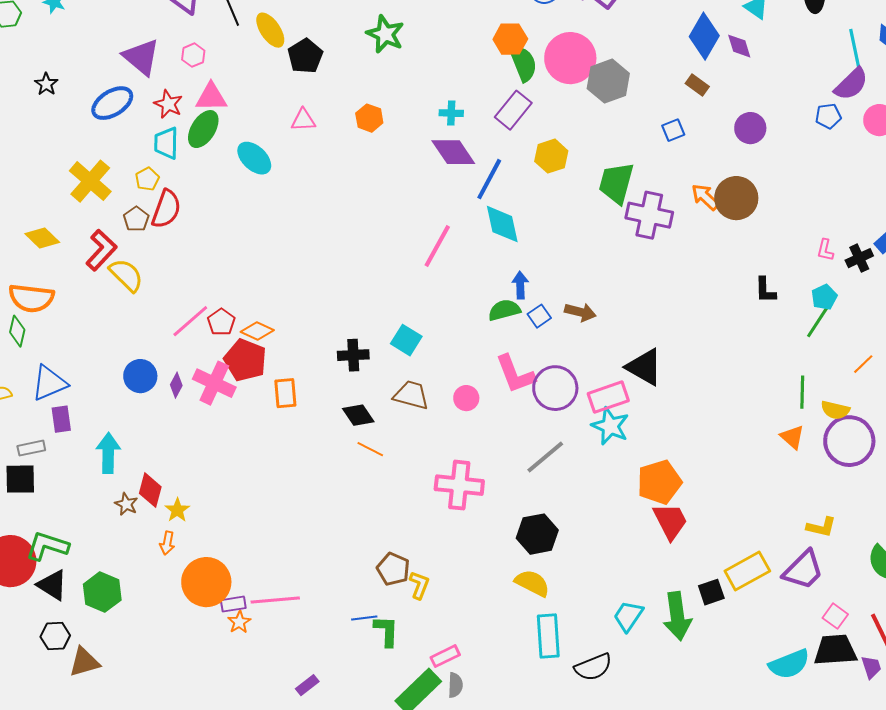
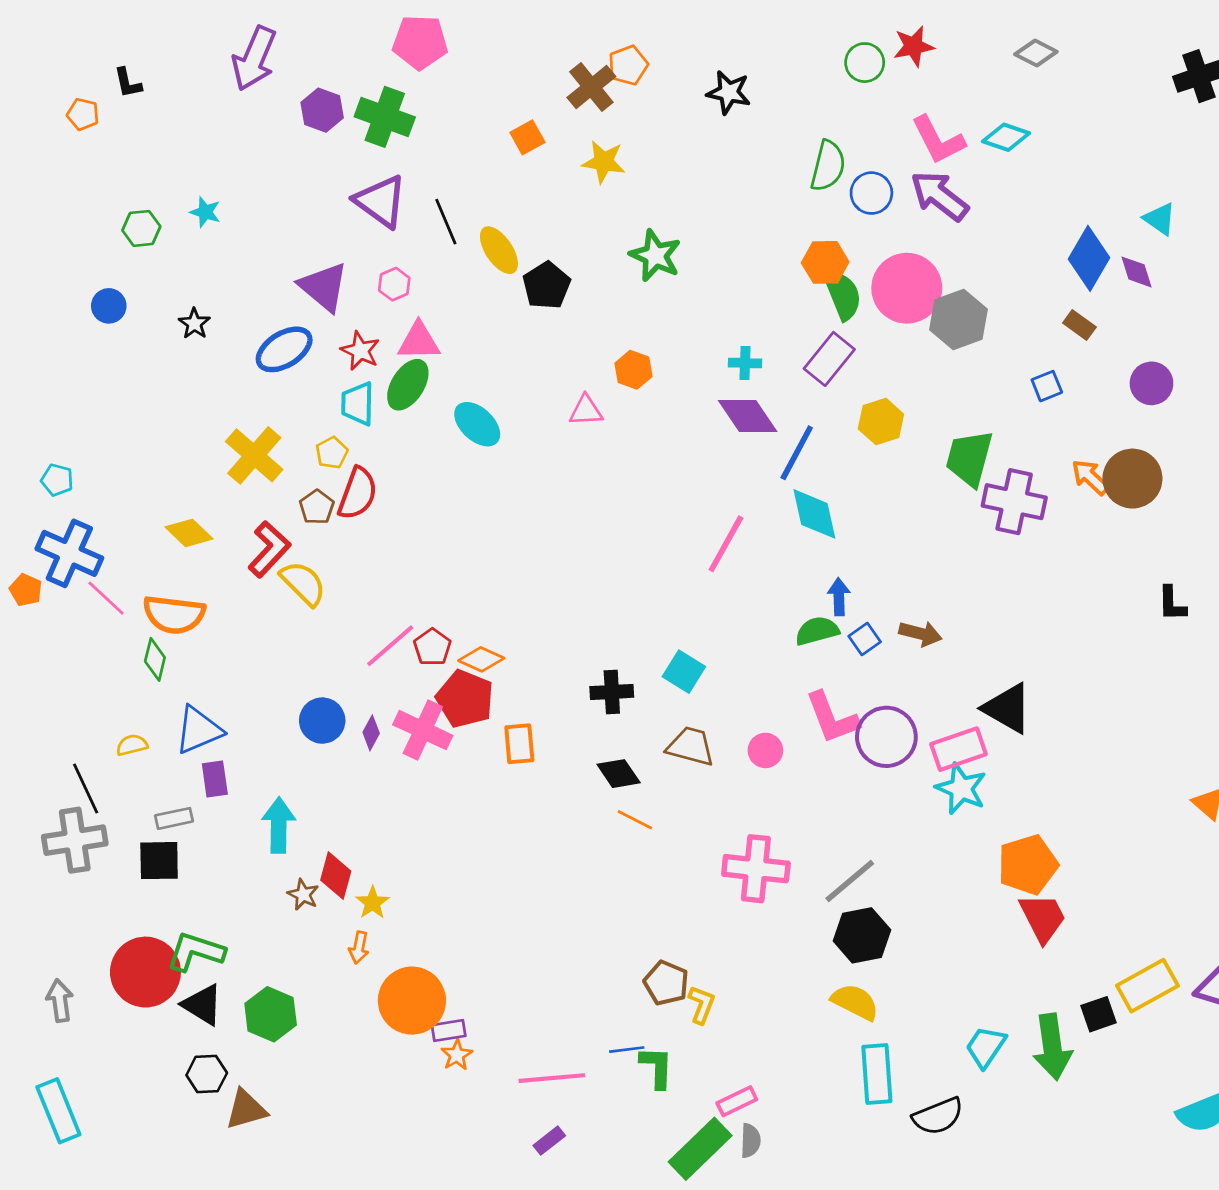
pink triangle: (303, 120) -> (586, 411), moved
gray line: (545, 457) -> (850, 881), moved
pink line: (275, 600) -> (552, 1078), moved

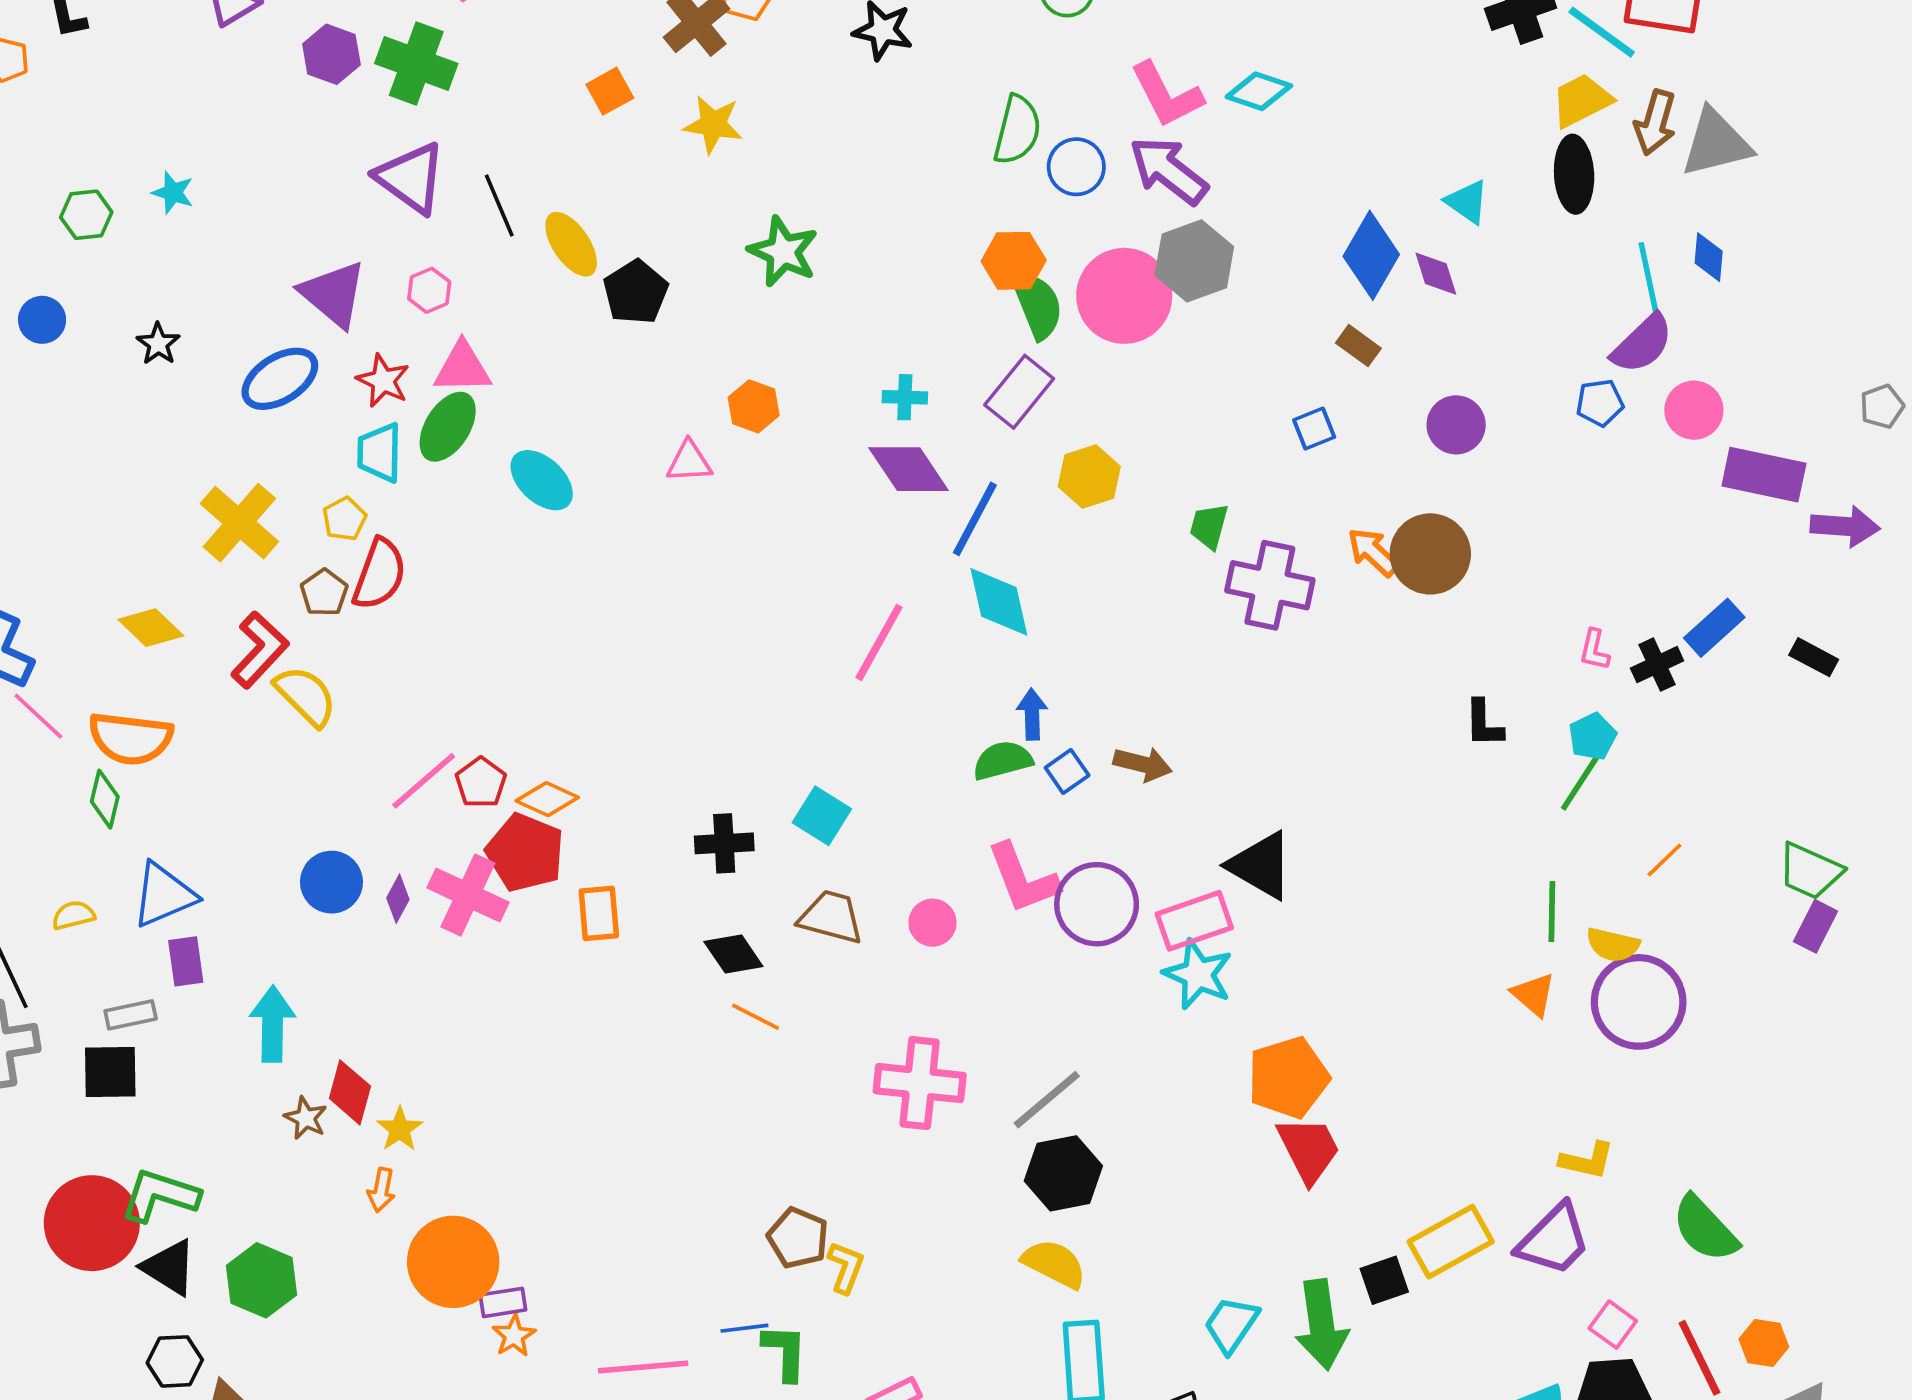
gray hexagon: (958, 319) -> (1194, 261), moved
green trapezoid: (969, 458) -> (1209, 526), size x0.6

